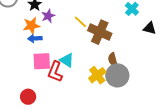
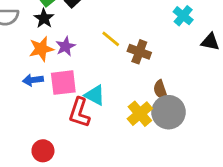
purple star: (48, 16) -> (65, 46), moved
brown cross: (100, 32) -> (139, 52), size x0.7
blue arrow: (35, 38) -> (33, 80), moved
pink square: (42, 61) -> (63, 83), moved

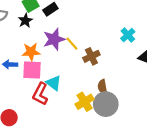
purple star: (65, 46) -> (54, 39), moved, size x1.5
orange star: (41, 49) -> (31, 52), moved
brown cross: (139, 52) -> (91, 56), turned 35

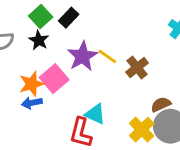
orange star: (31, 52) -> (32, 84), moved
pink square: (32, 70) -> (54, 79), moved, turned -30
brown semicircle: (102, 87) -> (161, 104), turned 88

